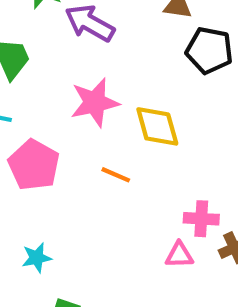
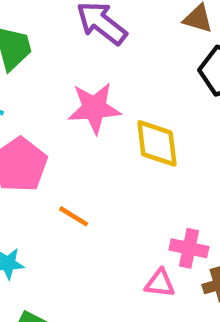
orange line: (116, 175) -> (74, 216), moved

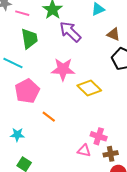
yellow diamond: (157, 143) -> (89, 88), turned -45

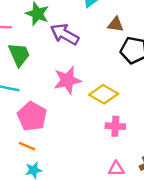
orange line: (49, 117) -> (27, 146), moved
pink cross: (99, 136) -> (115, 126), moved

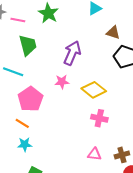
purple arrow: (65, 34) -> (72, 53), moved, turned 75
pink star: (67, 80) -> (62, 82), moved, size x0.6

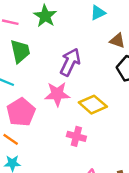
pink star: (62, 82) -> (57, 94), size x1.5
pink cross: (99, 118) -> (76, 136), moved

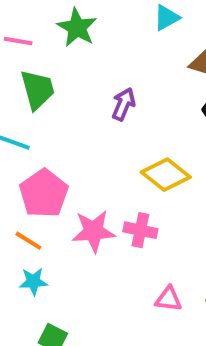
purple arrow: (70, 62) -> (124, 104), size x0.7
pink star: (57, 94) -> (94, 231), moved

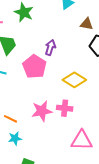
pink pentagon: (44, 193) -> (34, 67), moved
pink triangle: (168, 299) -> (82, 140), size x1.6

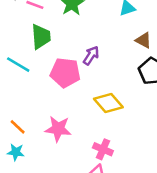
pink pentagon: (34, 67) -> (65, 73), turned 30
pink cross: (65, 108) -> (103, 149), moved

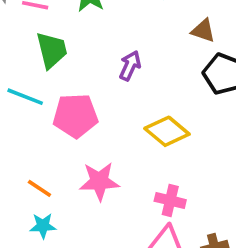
pink pentagon: (65, 73) -> (75, 116), moved

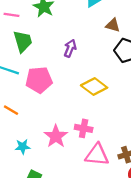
pink star: (99, 181) -> (56, 136), moved, turned -30
orange line: (39, 188) -> (11, 110), moved
pink cross: (170, 200) -> (84, 128), moved

